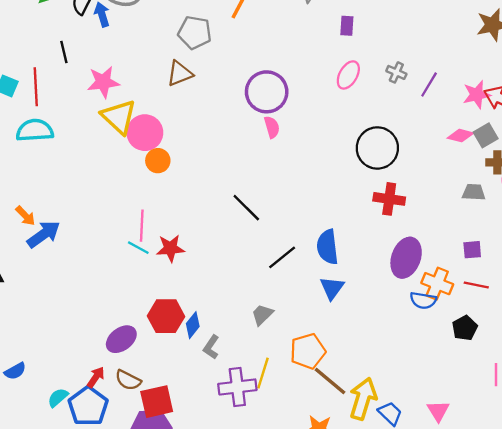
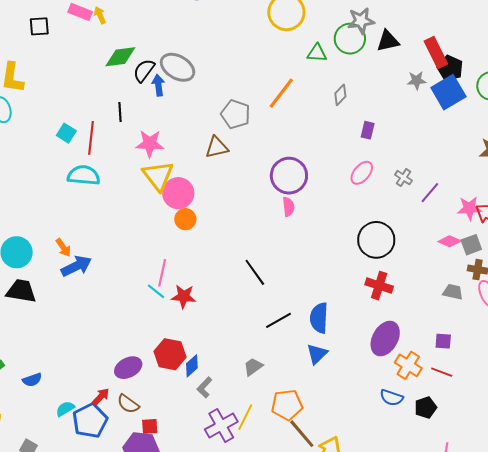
blue semicircle: (423, 300) -> (391, 398), moved
purple cross: (237, 387) -> (221, 426), turned -32
red square: (157, 402) -> (150, 426), size x0.6

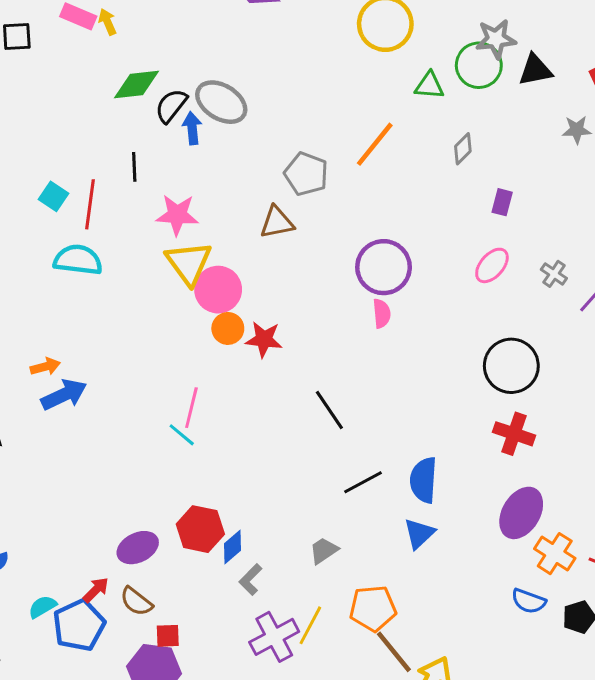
orange arrow: (63, 248) -> (45, 367), turned -72
red star: (184, 296) -> (264, 339), moved

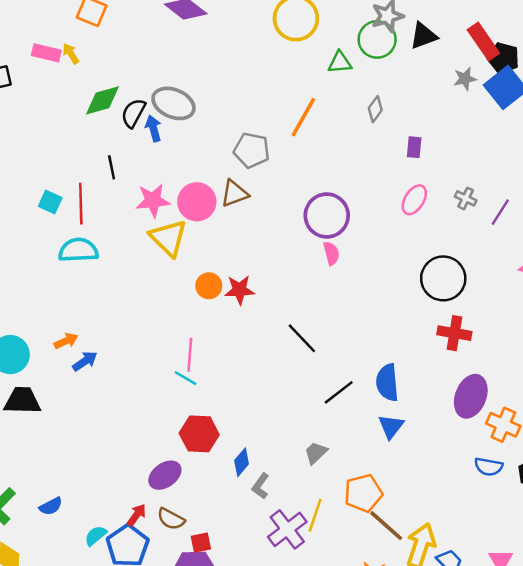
pink circle: (218, 290) -> (197, 202), moved
blue arrow: (64, 395) -> (85, 361), size x0.7
red hexagon: (200, 529) -> (199, 434), moved

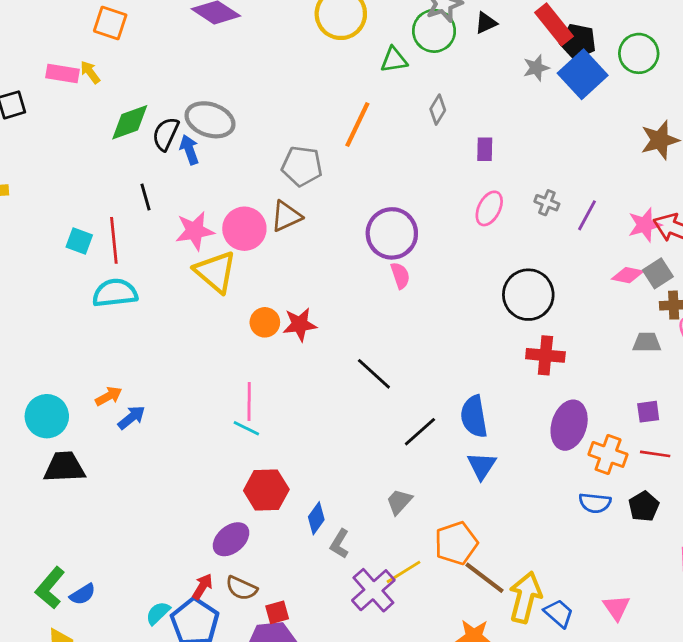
black triangle: (423, 36) -> (486, 23), size x0.7
blue semicircle: (51, 506) -> (83, 594), moved
yellow line: (315, 515) -> (403, 572), turned 44

